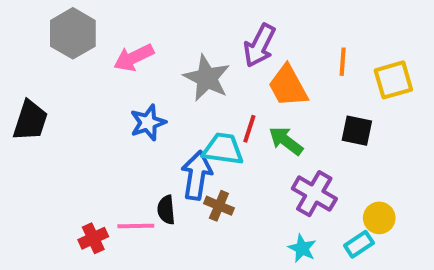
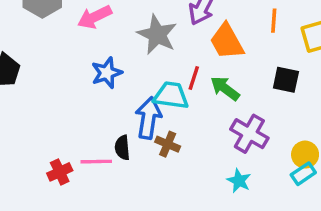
cyan rectangle: (359, 244) -> (303, 174), moved

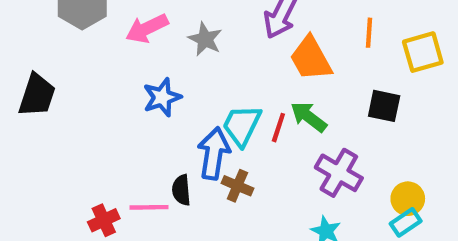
gray star: (157, 35) -> (205, 39), moved, size x0.7
red line: (194, 78) -> (278, 128), moved
cyan trapezoid: (171, 95) -> (242, 125), turned -72

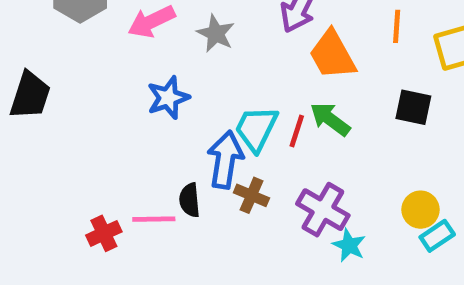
purple cross: (339, 173) -> (323, 210), moved
yellow circle: (408, 199) -> (421, 210), moved

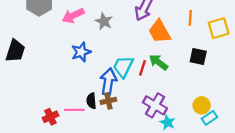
brown cross: (251, 195) -> (108, 101), moved, turned -35

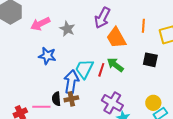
blue star: (81, 52) -> (47, 56), turned 30

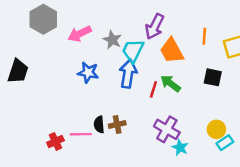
cyan trapezoid: (84, 69) -> (133, 51), moved
blue arrow: (71, 82) -> (128, 74), moved

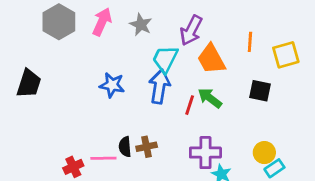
pink arrow: (80, 34) -> (102, 22), moved, turned 140
gray star: (112, 40) -> (141, 25), moved
purple cross: (167, 129) -> (205, 153), turned -30

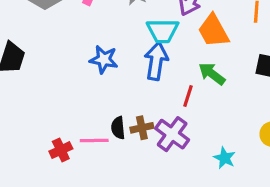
cyan trapezoid: (165, 59) -> (163, 31), turned -116
red line: (190, 105) -> (188, 96), moved
purple cross: (205, 153) -> (172, 134), moved, turned 36

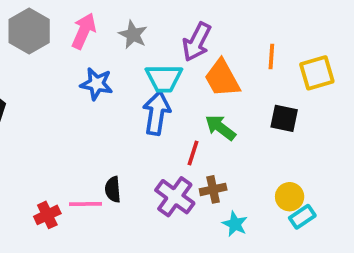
blue star: (104, 59) -> (96, 84), moved
brown cross: (142, 128) -> (213, 189), moved

